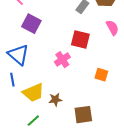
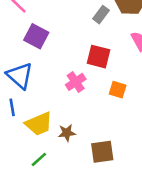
orange square: (101, 75) -> (118, 90), moved

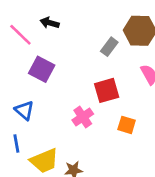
red square: (99, 57) -> (107, 90), turned -30
blue triangle: (20, 76) -> (24, 110), size x0.7

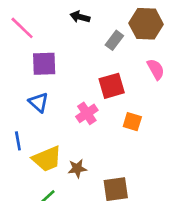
black arrow: (50, 23) -> (80, 17), moved
purple square: (42, 69) -> (44, 64), turned -30
blue triangle: (24, 110) -> (39, 102), moved

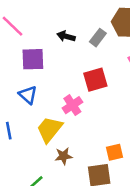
black arrow: (80, 17) -> (66, 36), moved
orange square: (132, 122) -> (114, 152), moved, turned -30
yellow trapezoid: (47, 159) -> (49, 129), moved, turned 152

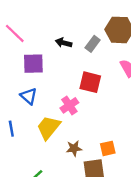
red square: (95, 80) -> (90, 82), turned 30
brown star: (63, 156) -> (74, 148), moved

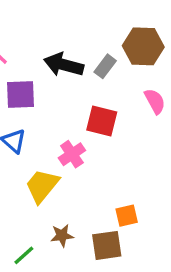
black arrow: (64, 43) -> (64, 65), size x1.6
brown star: (74, 148) -> (62, 235), moved

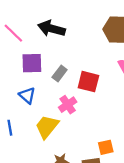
black arrow: (64, 65) -> (51, 28), moved
gray rectangle: (105, 66) -> (60, 73), moved

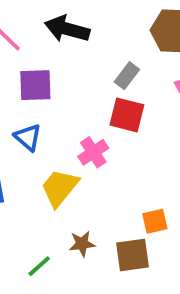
gray rectangle: (60, 73) -> (127, 76), moved

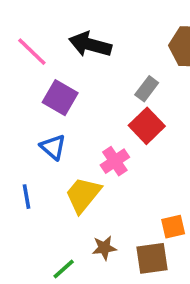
purple square: (35, 85) -> (60, 98), turned 32
red square: (127, 115) -> (147, 126), turned 32

